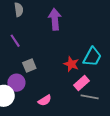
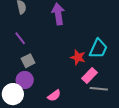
gray square: (29, 65) -> (28, 61), moved

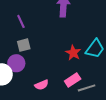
pink rectangle: (90, 75) -> (73, 80), moved
gray line: (99, 89) -> (87, 88), turned -36

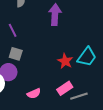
gray square: (24, 45) -> (16, 54), turned 32

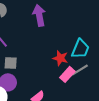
pink rectangle: (65, 88) -> (67, 74), moved
gray line: (79, 96) -> (80, 70), moved

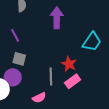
cyan trapezoid: (80, 49) -> (92, 42), moved
gray line: (80, 70) -> (51, 76), moved, turned -72

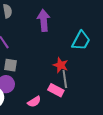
gray line: (51, 76) -> (65, 79), moved
pink rectangle: (73, 81) -> (56, 90), moved, turned 70

